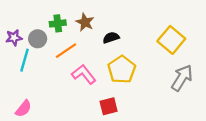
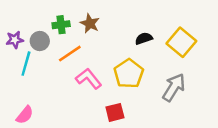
black semicircle: (111, 38) -> (144, 38), moved
gray arrow: (182, 78) -> (174, 87), moved

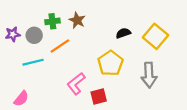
cyan line: (26, 64) -> (33, 62), moved, turned 60
pink L-shape: (89, 79) -> (76, 84), moved, turned -90
gray arrow: (174, 87) -> (149, 75), turned 145

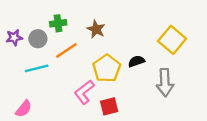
brown star: (77, 20) -> (96, 29), moved
black semicircle: (123, 33) -> (136, 61), moved
yellow pentagon: (110, 63) -> (107, 68), moved

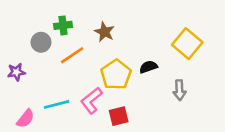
purple star: (14, 38) -> (16, 72), moved
cyan line: (37, 68) -> (57, 104), moved
gray arrow: (165, 83) -> (179, 90), size x0.7

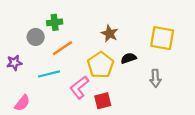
brown star: (104, 32) -> (110, 34), moved
yellow square: (187, 44) -> (162, 38), turned -30
cyan line: (57, 104) -> (49, 74), moved

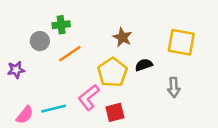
cyan line: (49, 74) -> (54, 109), moved

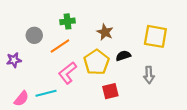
green cross: (61, 25) -> (67, 21), moved
pink L-shape: (89, 97) -> (67, 73), moved
red square: (115, 112) -> (110, 91), moved

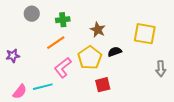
gray circle: (34, 35) -> (32, 14), moved
gray arrow: (149, 75) -> (161, 69), moved

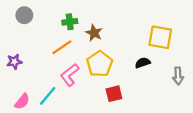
gray circle: (32, 14) -> (24, 15), moved
brown star: (98, 30) -> (94, 33), moved
black semicircle: (115, 52) -> (143, 63), moved
cyan line: (43, 87) -> (48, 96), turned -36

